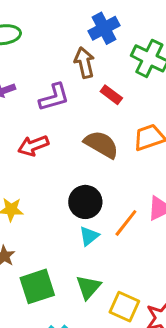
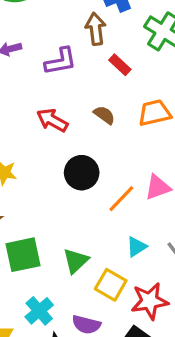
brown semicircle: (101, 144) -> (104, 115), size x0.6
red arrow: (33, 146) -> (52, 120), moved, turned 44
cyan triangle: (89, 236) -> (137, 247), moved

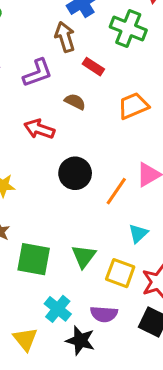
brown semicircle: (104, 115) -> (75, 102), moved
green square: (23, 255) -> (34, 259), turned 32

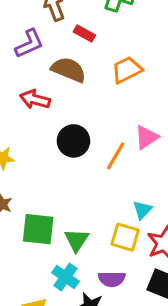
brown semicircle: (75, 102) -> (69, 70), size x1.6
cyan triangle: (138, 233) -> (142, 210), moved
green triangle: (84, 256) -> (77, 240), moved

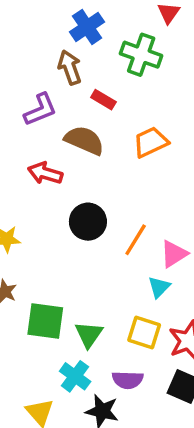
pink triangle: (146, 137) -> (174, 254), moved
cyan triangle: (142, 210) -> (159, 287), moved

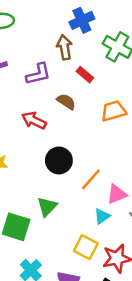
brown semicircle: (84, 140) -> (66, 102), size x0.7
green triangle: (89, 335) -> (47, 207), moved

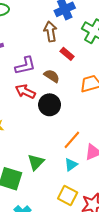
purple L-shape: (38, 74) -> (25, 66), moved
black circle: (59, 160) -> (50, 105), moved
cyan triangle: (102, 216) -> (71, 165), moved

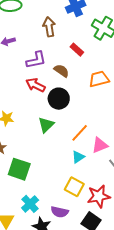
brown arrow: (50, 31) -> (49, 27), moved
green triangle: (36, 162) -> (46, 125), moved

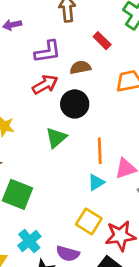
brown semicircle: (61, 71) -> (80, 67), turned -49
red arrow: (36, 85) -> (45, 85), turned 120
orange line: (80, 133) -> (100, 151), turned -48

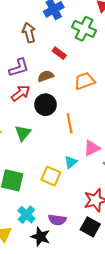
green triangle: (56, 138) -> (23, 133), moved
orange line: (100, 151) -> (70, 123), moved
yellow square: (89, 221) -> (51, 176), moved

